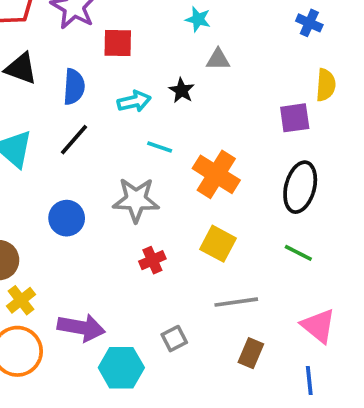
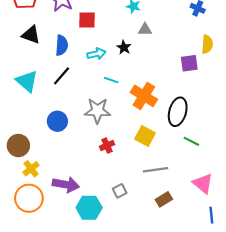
black ellipse: (300, 187) -> (178, 112), moved
brown rectangle: (251, 353) -> (164, 199), turned 35
blue line: (309, 381) -> (211, 215), moved

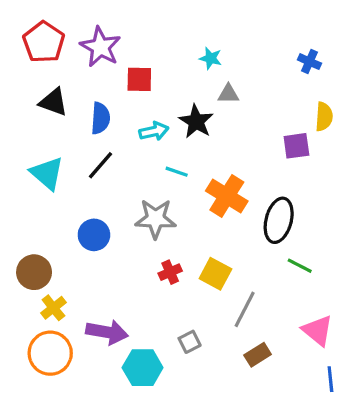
black star: (124, 47) -> (196, 121), size x1.5
yellow square: (145, 136) -> (215, 274), moved
gray line: (155, 170) -> (245, 309), turned -55

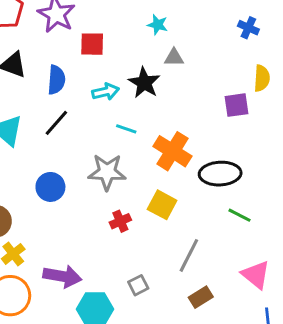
black ellipse: (279, 220) -> (220, 174), turned 72
yellow square: (215, 274) -> (162, 205), moved

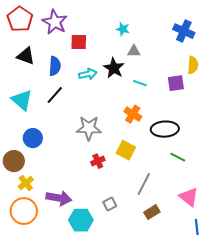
blue cross: (248, 28) -> (184, 31), size x1.5
cyan line: (126, 129) -> (140, 83), moved
orange cross: (172, 151) -> (133, 114), size x0.7
blue circle: (50, 187) -> (33, 138), moved

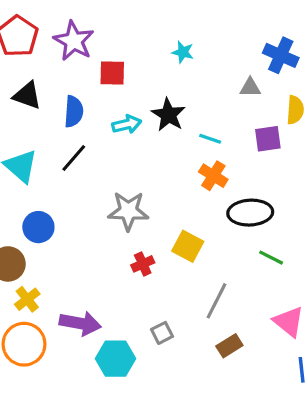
gray triangle: (134, 51) -> (250, 87), moved
orange cross: (133, 114) -> (213, 176), moved

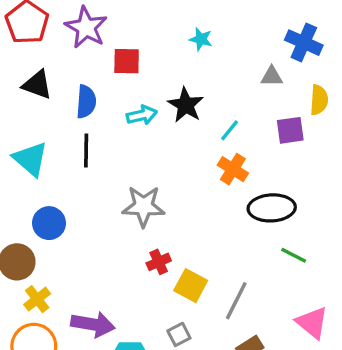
cyan line: (210, 139) -> (230, 130), turned -70
black line: (74, 158) -> (86, 151), turned -40
yellow square: (188, 246) -> (191, 286), moved

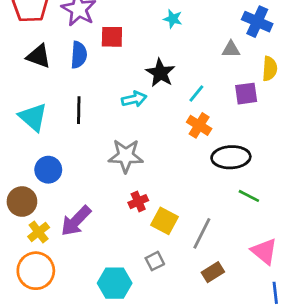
blue semicircle: (86, 102) -> (79, 55), moved
cyan arrow: (142, 115) -> (134, 99), moved
purple arrow: (93, 324) -> (76, 221), moved, turned 124

